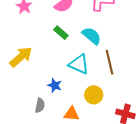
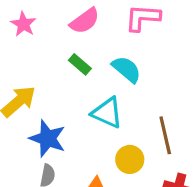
brown line: (110, 62) -> (165, 135), moved
blue star: (55, 85) -> (48, 139), moved, size x1.6

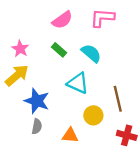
pink star: (23, 24) -> (20, 49), moved

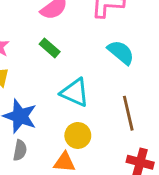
cyan semicircle: (91, 53) -> (121, 52), moved
yellow circle: (93, 115) -> (78, 135), moved

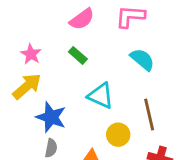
yellow circle: (78, 135) -> (118, 135), moved

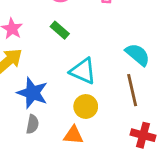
cyan semicircle: (142, 59) -> (138, 55), moved
yellow circle: (118, 135) -> (86, 106), moved

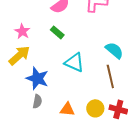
yellow circle: (86, 106) -> (95, 108), moved

